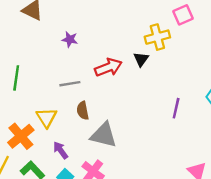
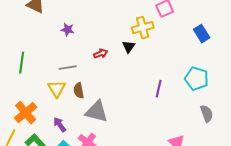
red arrow: (108, 67) -> (101, 54), size x0.6
yellow triangle: (47, 118) -> (57, 89), moved

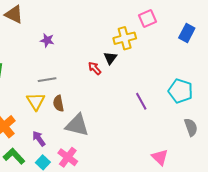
blue rectangle: (202, 34) -> (187, 33), moved, turned 60
red arrow: (101, 54) -> (95, 68), moved, turned -112
purple line: (159, 89) -> (141, 101), turned -42

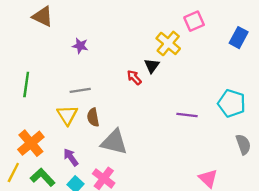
yellow cross: (125, 38) -> (168, 43), turned -35
purple line: (141, 101) -> (187, 115), turned -54

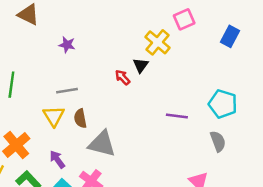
gray semicircle: (243, 144) -> (218, 141), moved

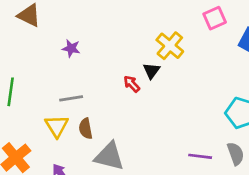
pink square: (184, 19) -> (215, 18), moved
purple line: (177, 116) -> (200, 156), moved

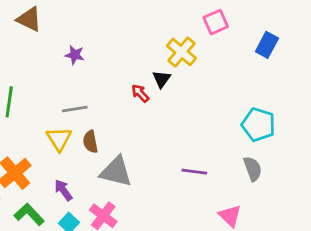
pink square: (215, 18) -> (216, 22), moved
purple line: (200, 156) -> (194, 172), moved

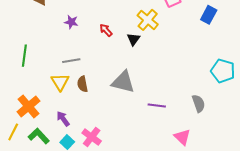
red arrow: (140, 93) -> (106, 30), moved
cyan pentagon: (258, 125) -> (223, 71), moved
gray triangle: (116, 172) -> (123, 82), moved

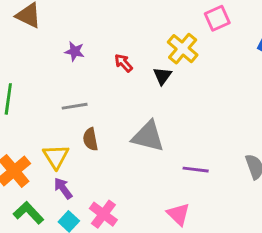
yellow triangle: (60, 82) -> (56, 157), moved
pink triangle: (182, 137) -> (178, 214), moved

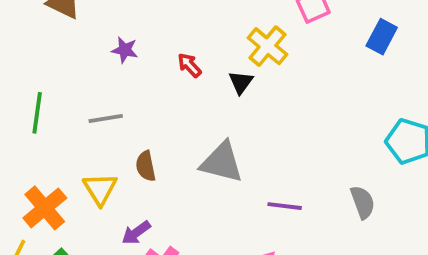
gray line: (75, 106) -> (106, 118), moved
purple arrow: (63, 188) -> (136, 233), moved, turned -90

